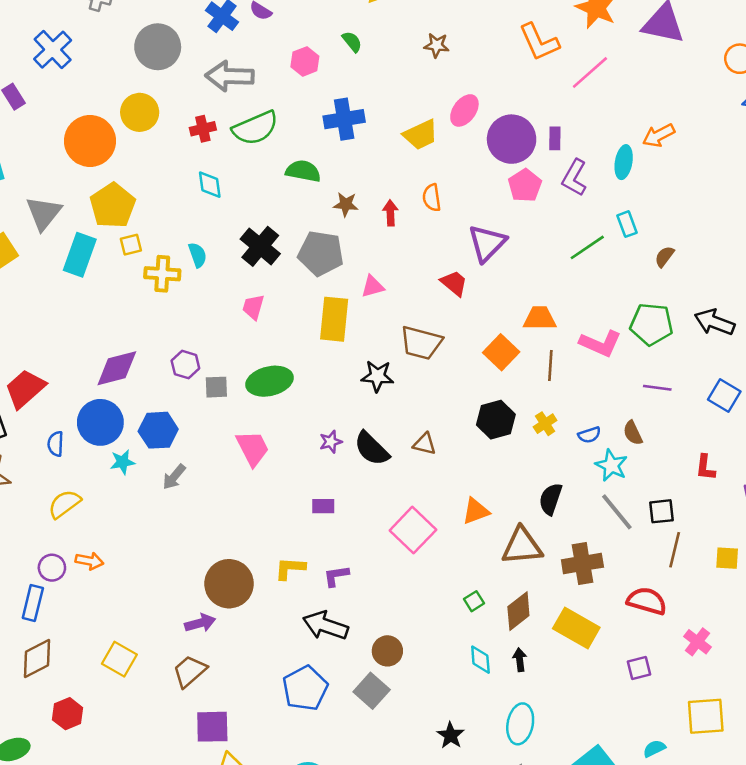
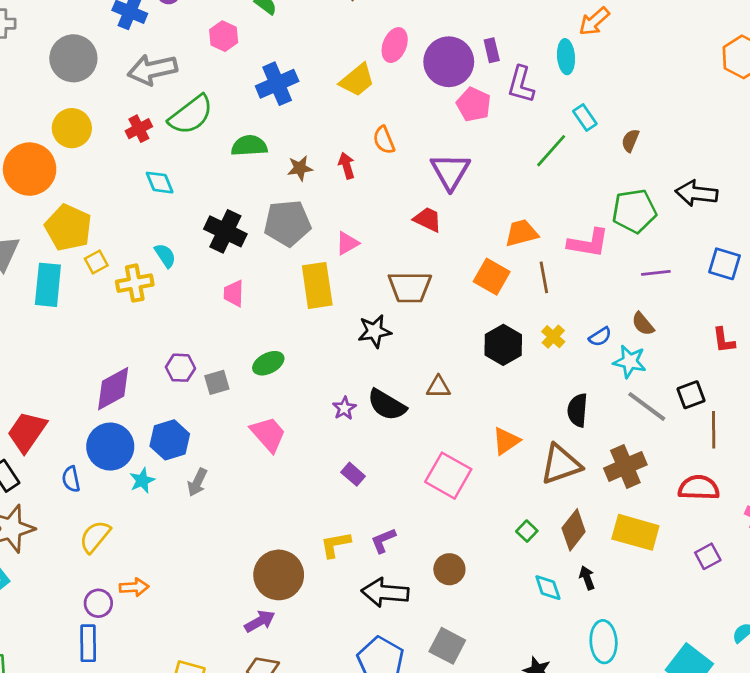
green ellipse: (269, 381) -> (268, 363), size x0.7
purple rectangle: (323, 506) -> (353, 474), turned 55
brown circle: (387, 651) -> (449, 569), moved

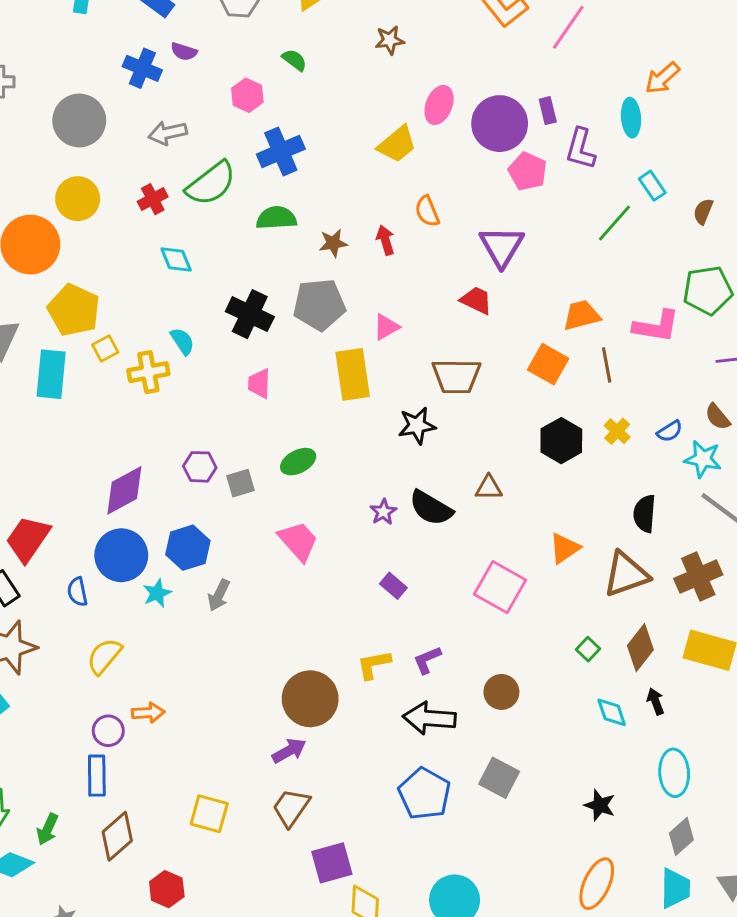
gray arrow: (152, 70) -> (168, 133), size x0.7
blue cross: (277, 84) -> (281, 152), moved

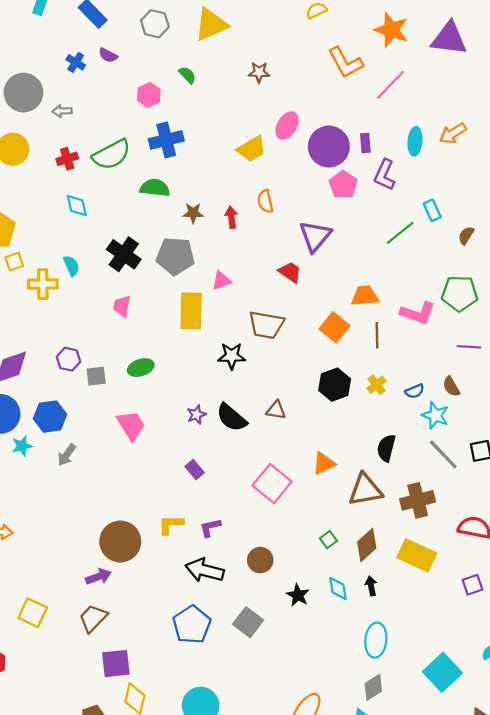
blue cross: (142, 68) -> (76, 62), size x0.7
cyan ellipse: (631, 118) -> (415, 141), moved
gray arrow: (168, 133) -> (62, 111), moved, size x0.7
black star: (600, 805) -> (298, 595), moved

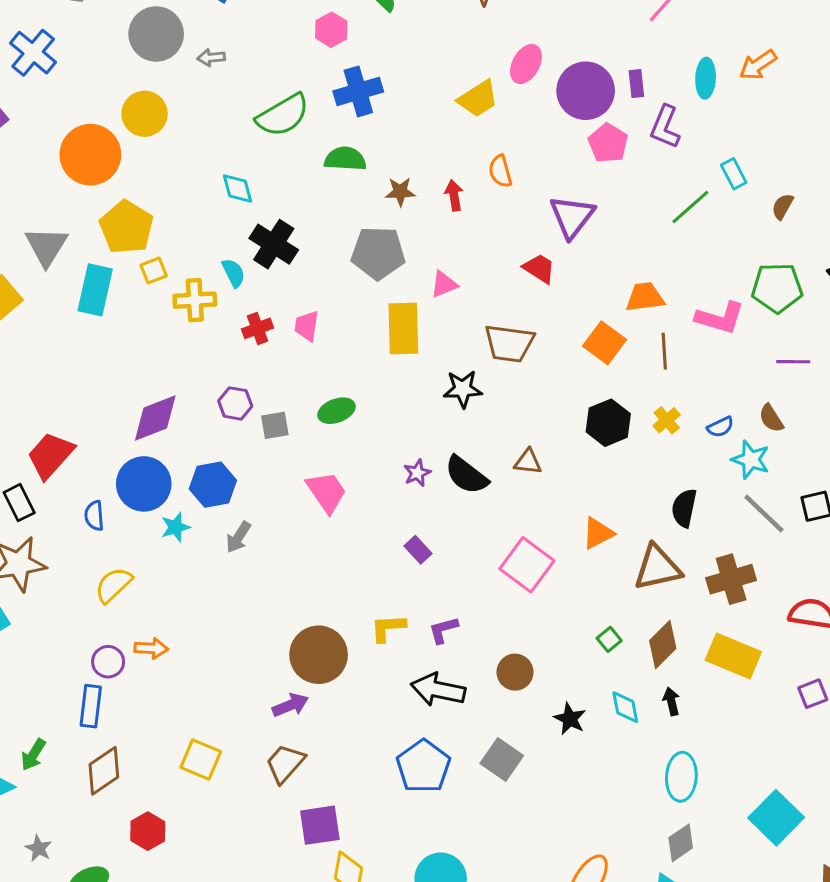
red cross: (67, 159) -> (257, 328), moved
black cross: (124, 254) -> (274, 244), moved

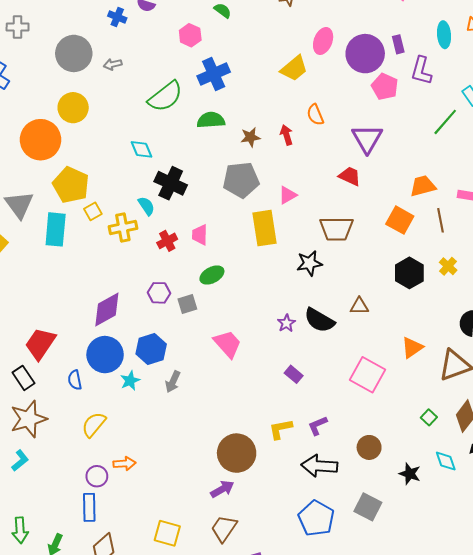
green ellipse: (337, 411) -> (212, 275), moved

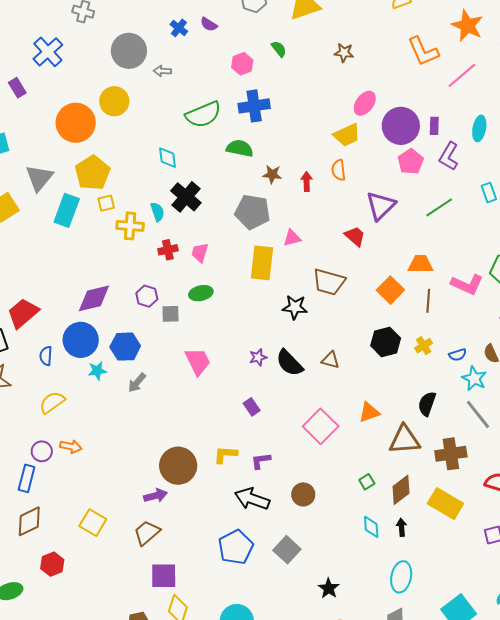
yellow trapezoid: (294, 68) -> (347, 135), moved
green line: (445, 122) -> (439, 207), moved
black star: (410, 474) -> (329, 588), moved

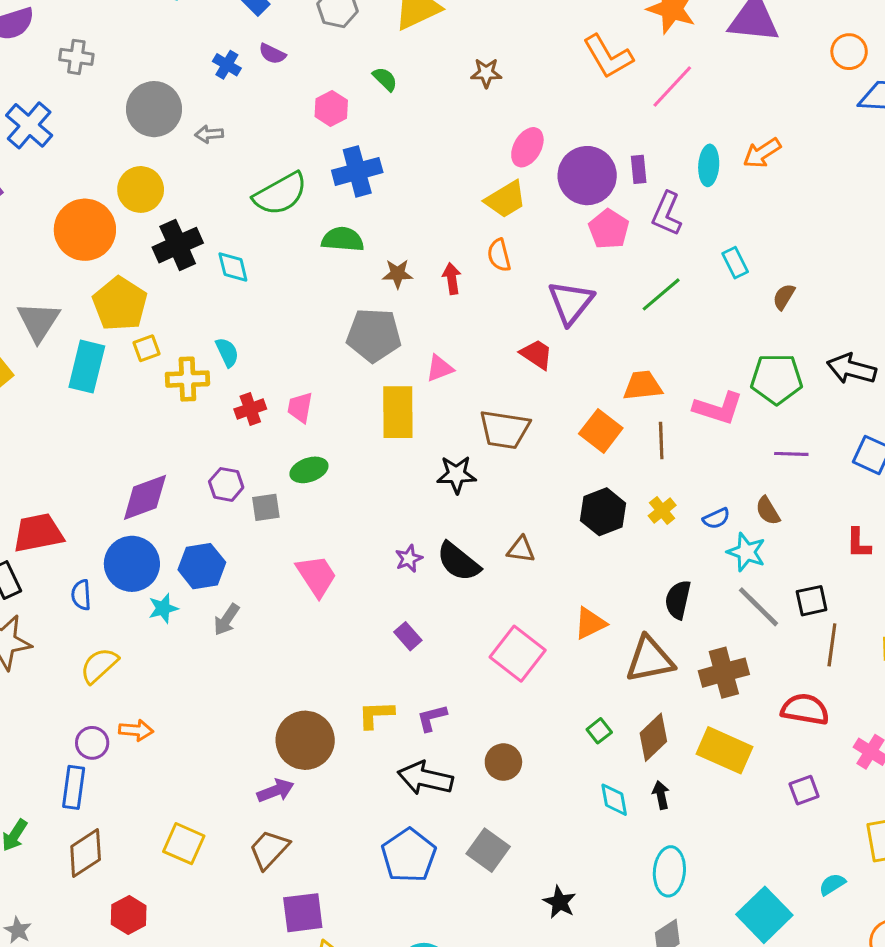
black cross: (186, 197) -> (178, 245), moved, turned 32
red trapezoid: (23, 313) -> (38, 533), turned 36

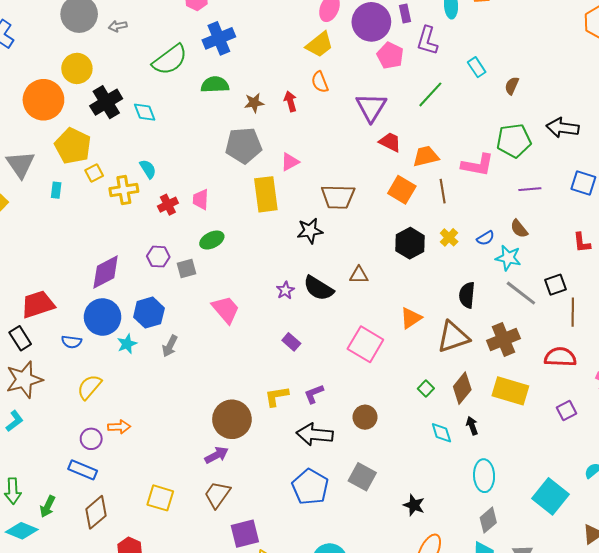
red trapezoid: (536, 354) -> (390, 142), moved
cyan rectangle: (87, 367) -> (56, 190), size x0.5
blue semicircle: (81, 595) -> (72, 342), turned -72
blue rectangle: (74, 787) -> (83, 470), turned -68

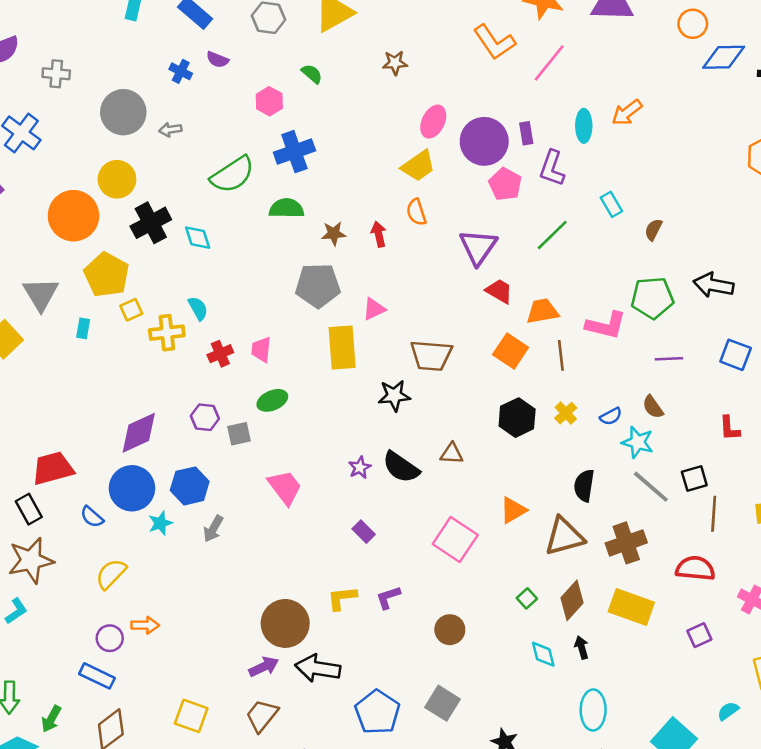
blue semicircle: (72, 342) -> (92, 517), turned 30
black arrow: (315, 434) -> (318, 668), moved

